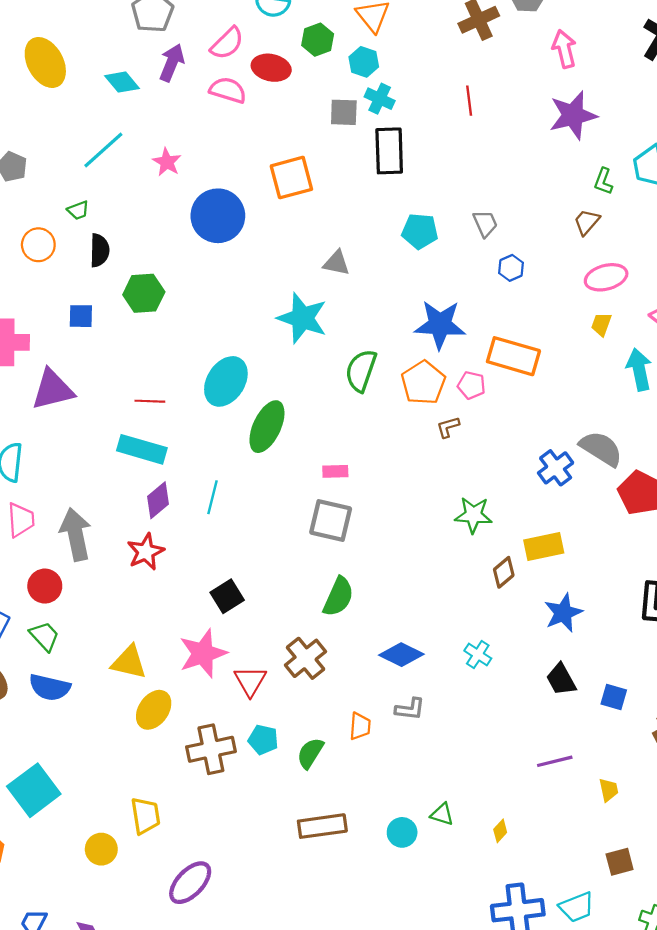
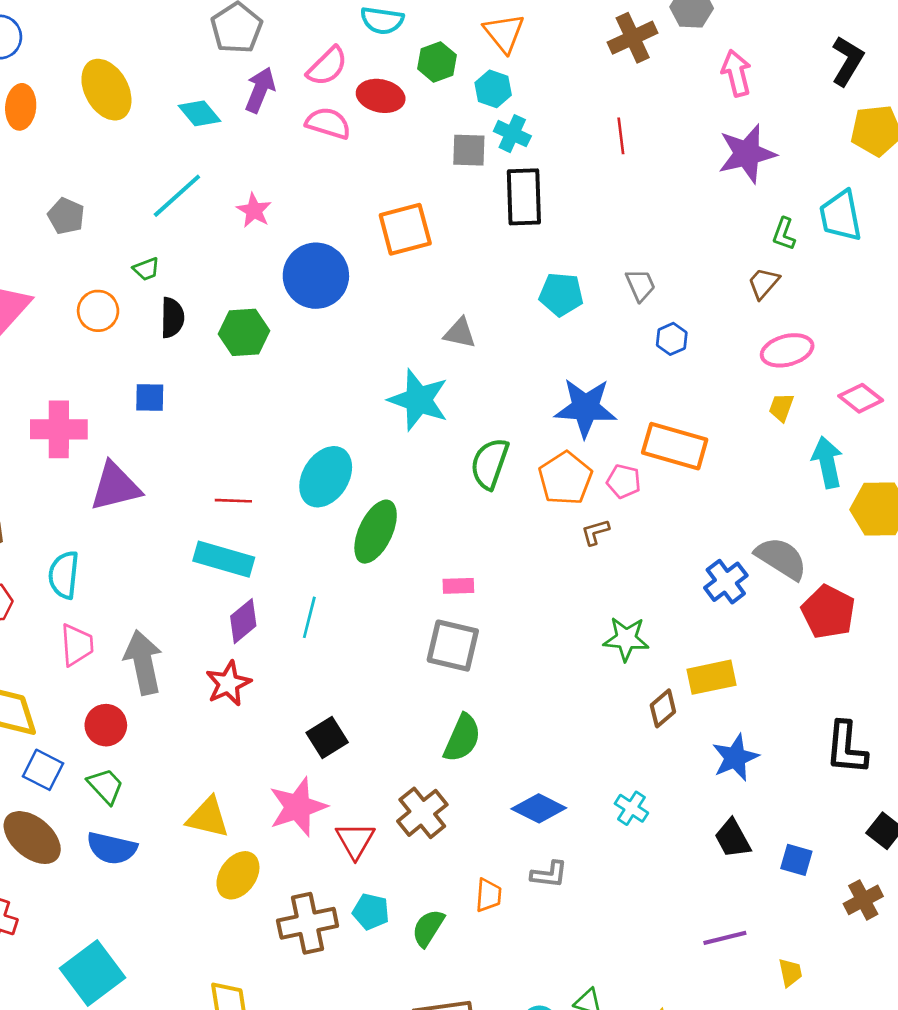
green hexagon: (144, 293) -> (244, 332), moved

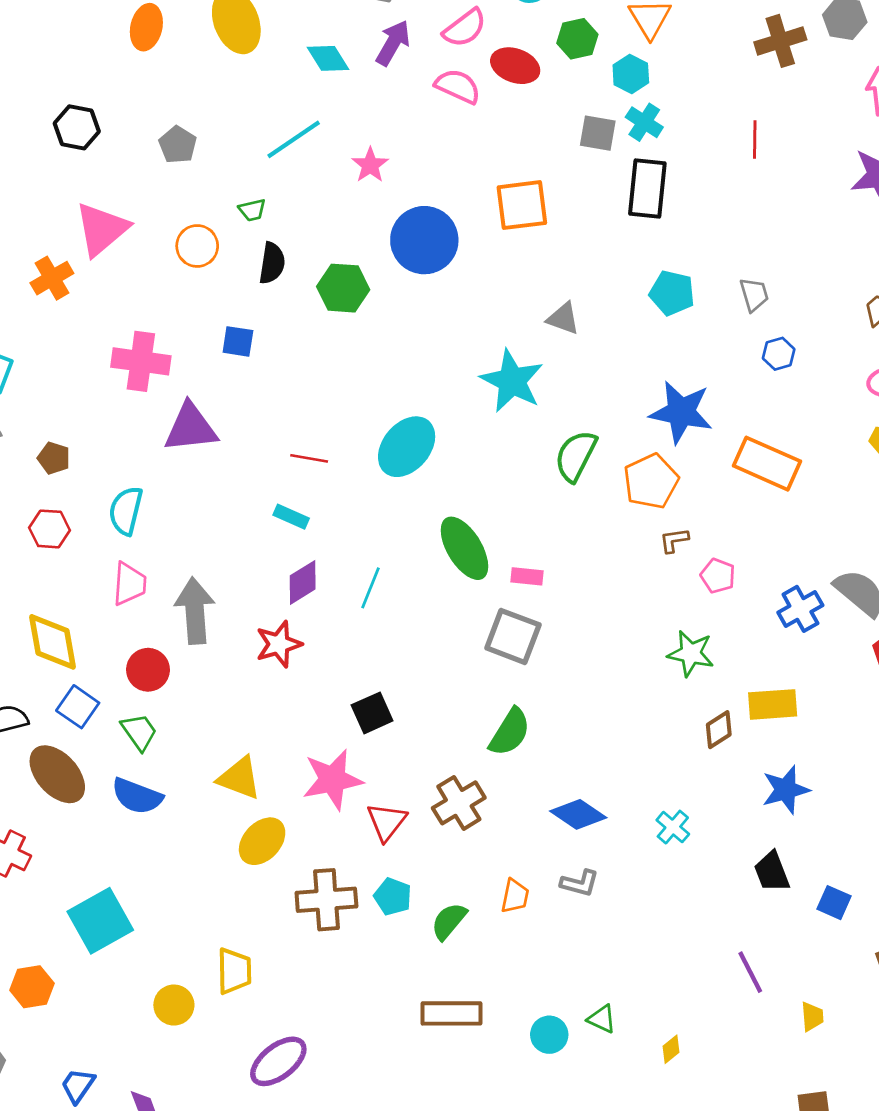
pink pentagon: (624, 481) -> (718, 576), moved
green ellipse: (376, 532) -> (464, 548), moved, turned -64
cyan rectangle: (224, 559) -> (291, 517), size x0.6
purple line: (725, 938) -> (750, 972), turned 69

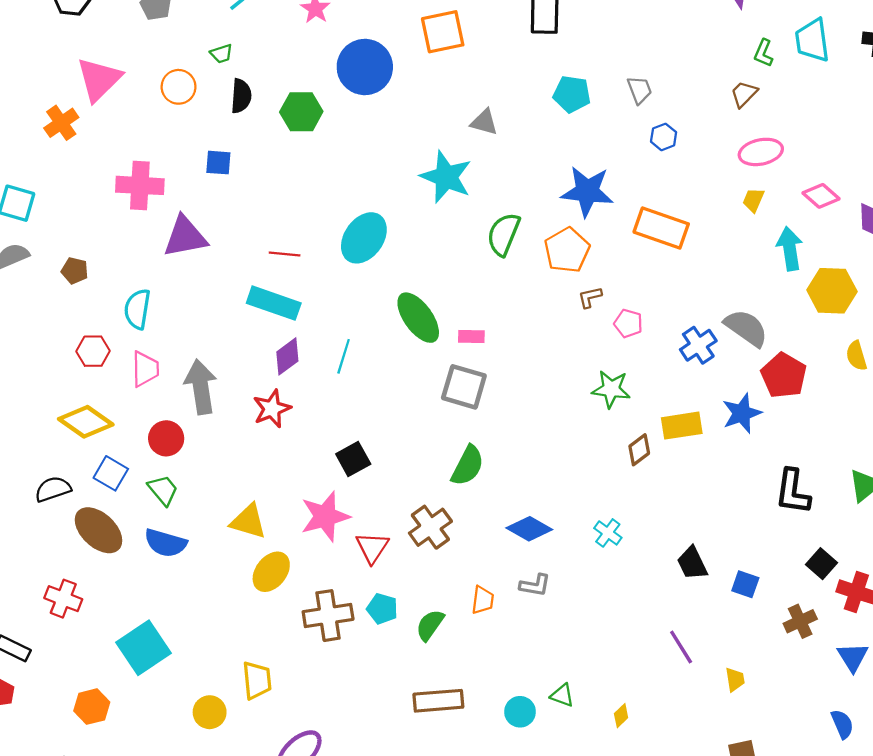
cyan rectangle: (291, 517) -> (274, 303), size x1.8
red hexagon: (49, 529) -> (93, 351), moved
yellow diamond: (52, 642) -> (86, 422), turned -40
blue star: (786, 790) -> (742, 413), moved

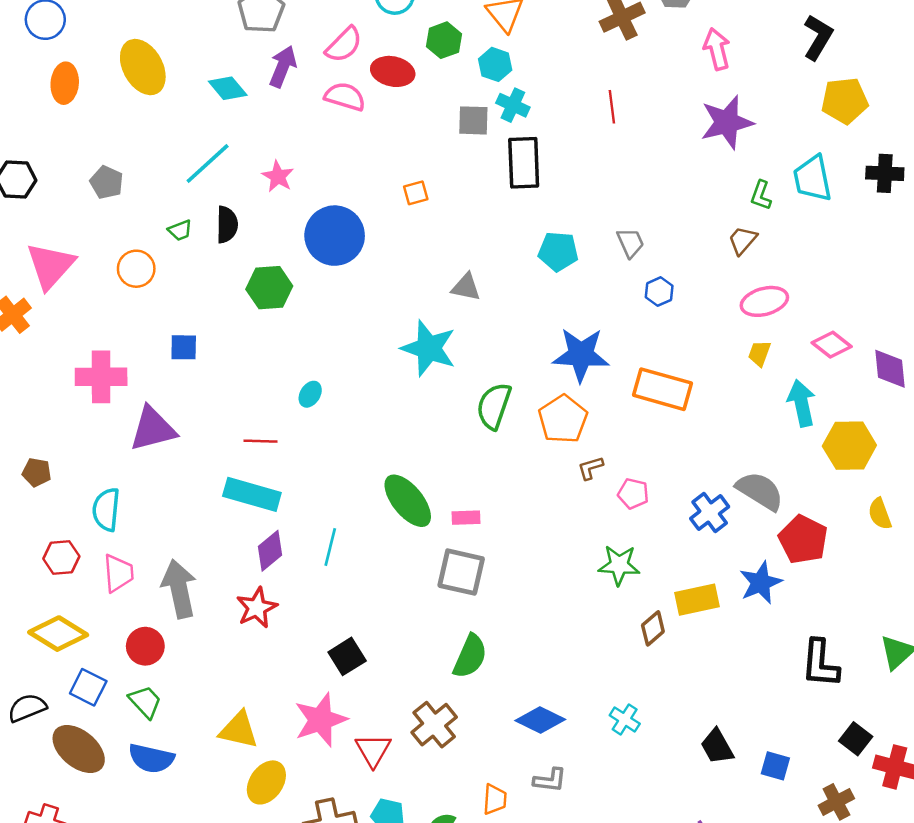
orange square: (443, 32) -> (416, 193), size x0.5
black semicircle: (241, 96) -> (227, 225), moved
cyan ellipse: (364, 238) -> (310, 394), moved, size x0.5

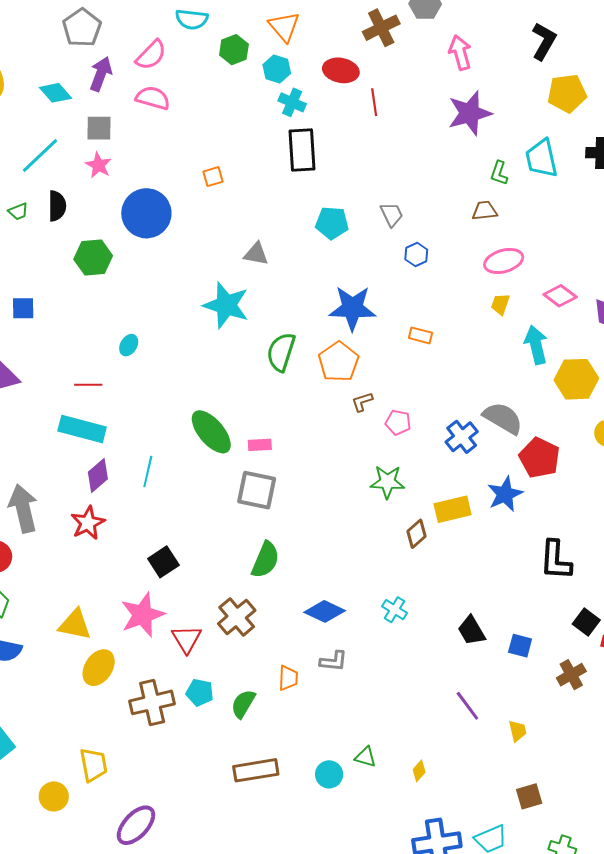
red ellipse: (393, 71) -> (341, 70), moved
gray square: (473, 120) -> (99, 128), moved
brown trapezoid: (743, 240) -> (485, 211), turned 44
orange rectangle: (662, 389) -> (421, 335), size x0.5

